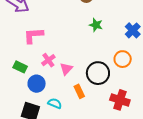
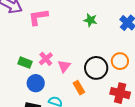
pink L-shape: (33, 35) -> (38, 17), moved
orange circle: (123, 59) -> (120, 61), moved
green rectangle: (20, 67) -> (25, 63), moved

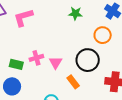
pink cross: (46, 59) -> (36, 58), turned 32
orange circle: (120, 61) -> (103, 35), moved
blue circle: (36, 83) -> (12, 86), moved

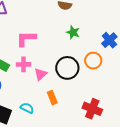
pink L-shape: (23, 17) -> (26, 39), moved
black circle: (88, 60) -> (67, 68), moved

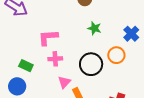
pink cross: (23, 64) -> (55, 59), moved
pink triangle: (41, 74) -> (64, 82), moved

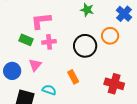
green rectangle: (26, 66) -> (26, 40), moved
pink triangle: (64, 82) -> (35, 65), moved

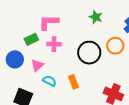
green rectangle: (26, 40) -> (31, 39), turned -56
blue circle: (12, 71) -> (15, 59), moved
cyan semicircle: (49, 90) -> (49, 81), moved

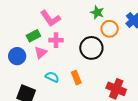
pink L-shape: (49, 22) -> (50, 18), turned -125
orange circle: (115, 46) -> (110, 29), moved
pink triangle: (37, 65) -> (41, 53), moved

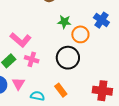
pink cross: (56, 40) -> (32, 59), turned 32
pink triangle: (41, 53) -> (18, 84), moved

